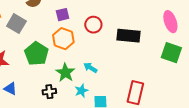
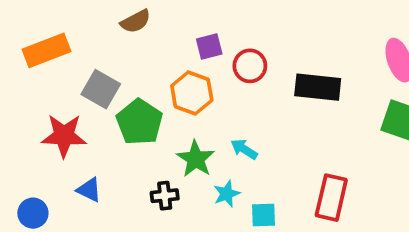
purple square: (62, 15) -> (209, 46), moved
gray square: (16, 24) -> (101, 89), moved

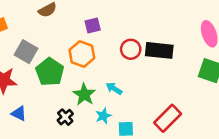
red circle: (250, 66) -> (131, 49), moved
black cross: (165, 196) -> (65, 117), turned -35
red rectangle: (331, 198) -> (168, 118), turned 32

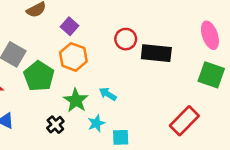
purple square: (93, 25) -> (69, 26), moved, turned -35
red circle: (131, 49) -> (126, 39), moved
red rectangle: (168, 118) -> (184, 121), moved

